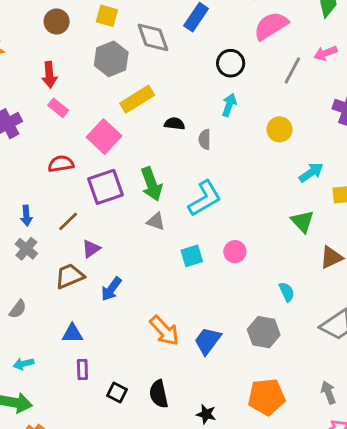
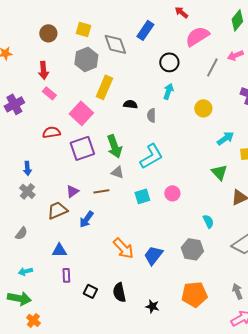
yellow rectangle: (137, 99) -> (104, 87), turned -35
brown line: (68, 221) -> (101, 191), moved, turned 35

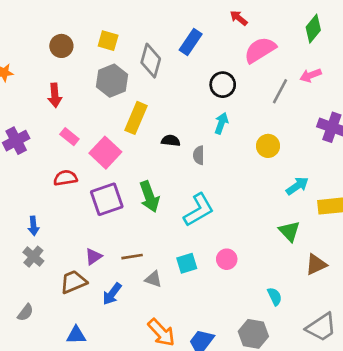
gray diamond: (115, 44) -> (151, 61), turned 35
pink rectangle: (49, 93) -> (69, 137), moved
gray triangle: (117, 172) -> (153, 279), moved

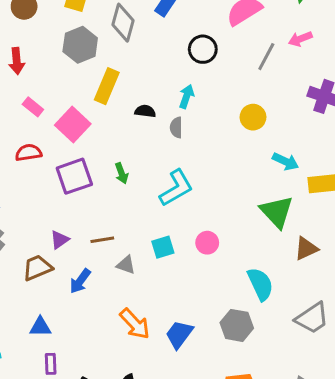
cyan arrow: (221, 123) -> (187, 96), moved
cyan arrow: (297, 186) -> (285, 161), turned 60
green arrow: (149, 197) -> (122, 173), size x0.6
green triangle: (289, 231) -> (277, 212), size x1.4
cyan semicircle: (275, 297) -> (260, 284), size x1.6

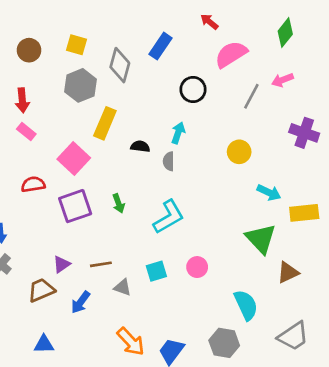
pink rectangle: (33, 107) -> (26, 131), moved

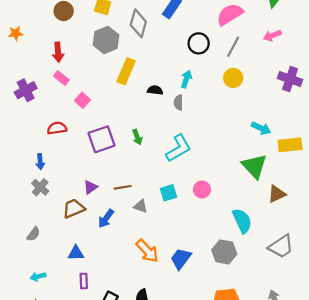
gray line: (251, 96) -> (233, 47), moved
yellow circle: (239, 152) -> (233, 78), moved
pink square: (74, 159) -> (83, 100), moved, size x0.6
red semicircle: (33, 184) -> (57, 128), moved

